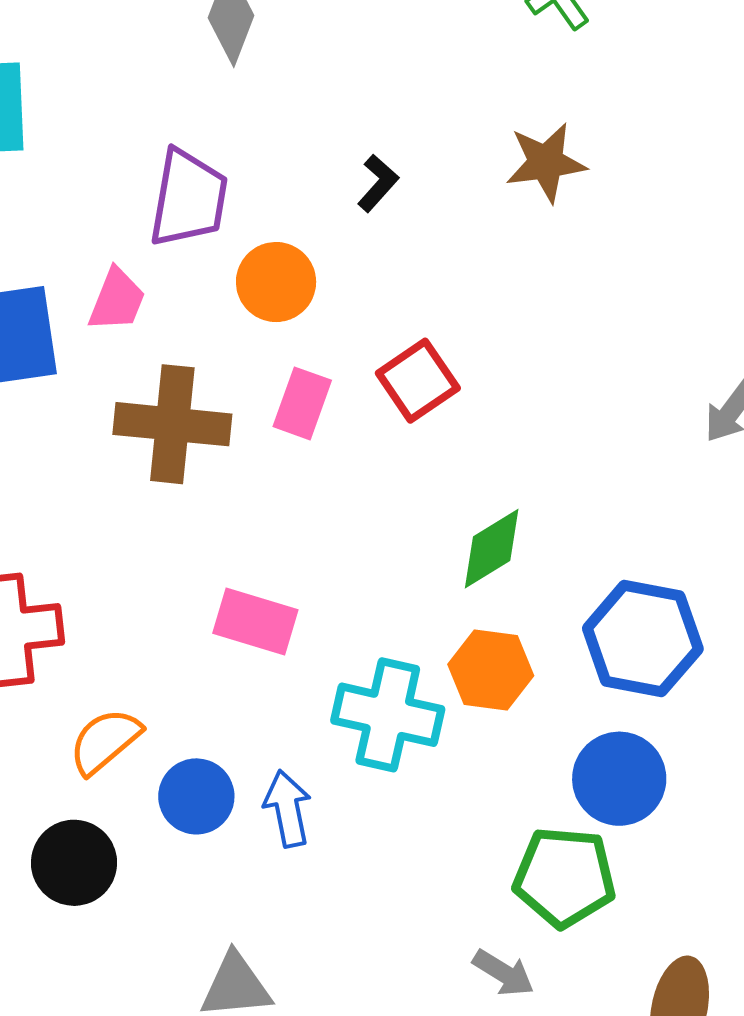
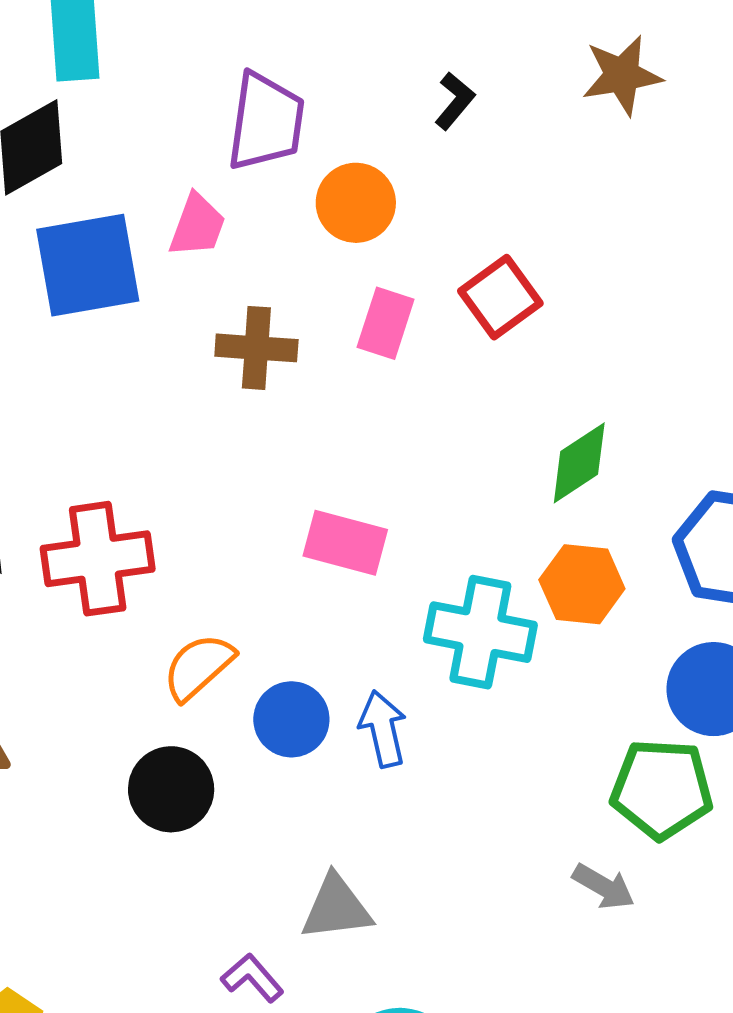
brown cross: (172, 424) -> (256, 348), size x0.7

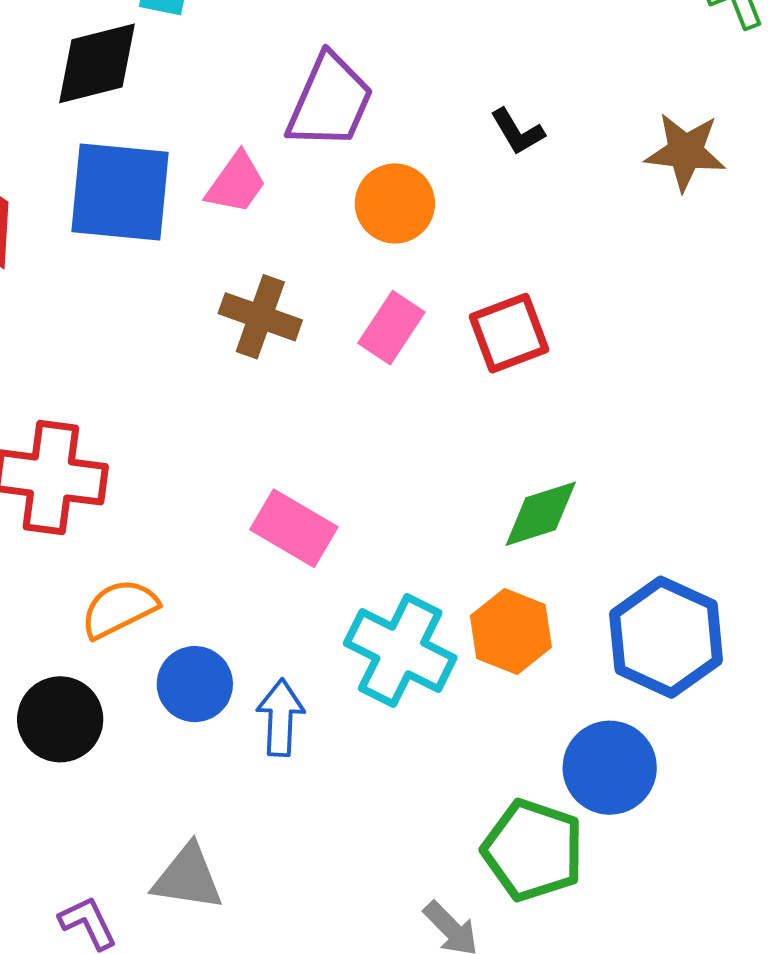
black L-shape: (455, 101) -> (517, 132), turned 94

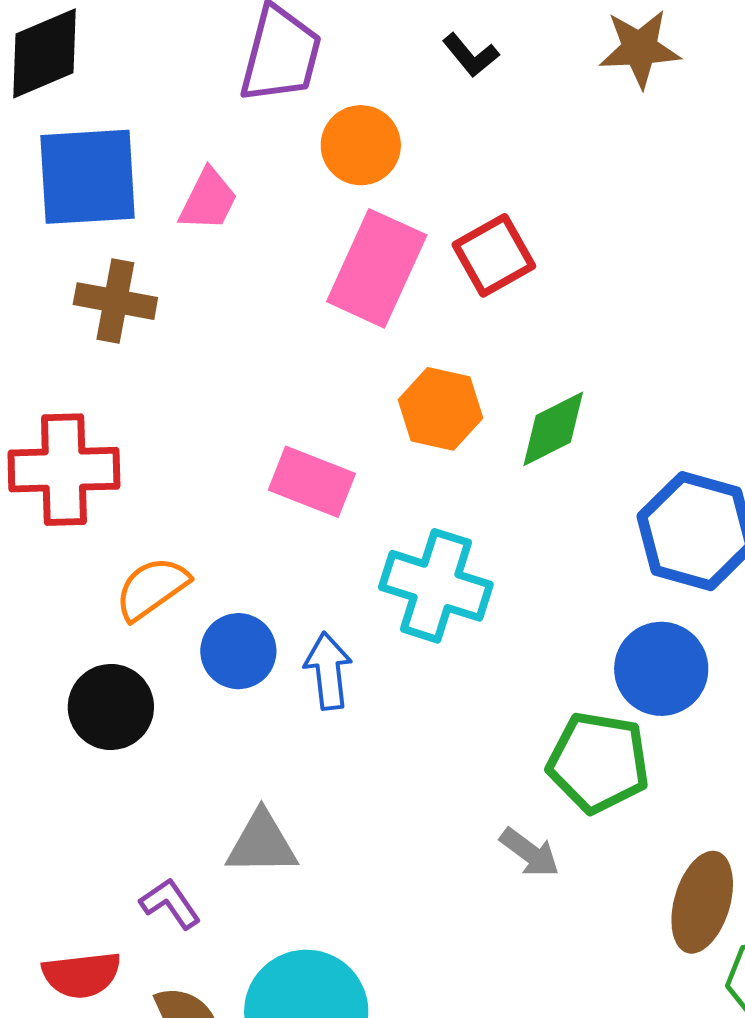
pink trapezoid: (236, 183) -> (208, 200), moved
brown cross: (260, 317) -> (115, 301), moved
pink rectangle: (391, 328) -> (377, 268), size x1.6
orange hexagon: (511, 631) -> (440, 409), moved

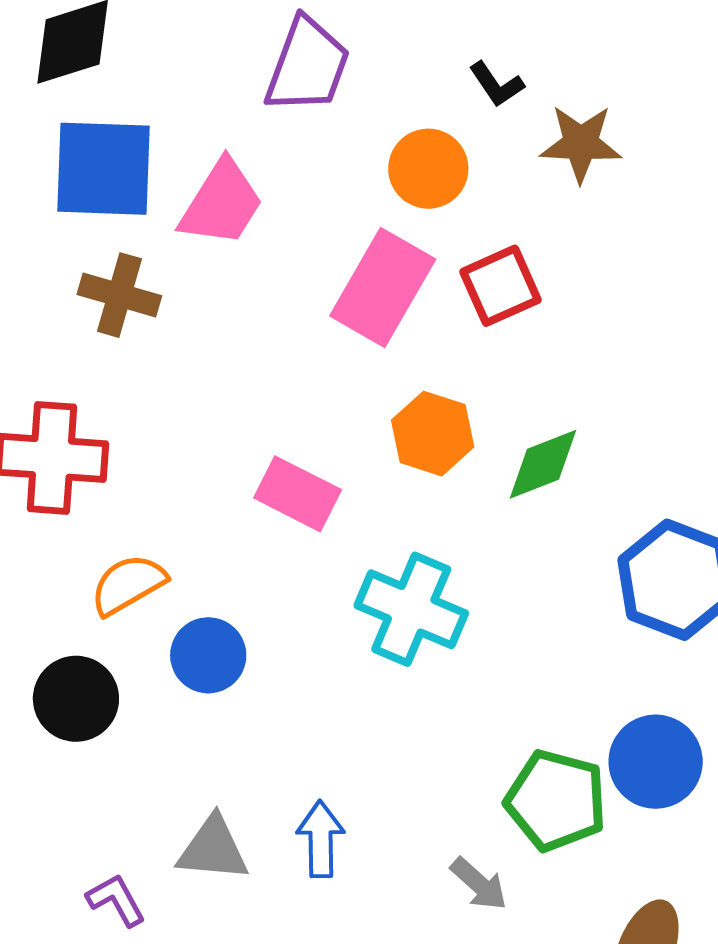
brown star: (640, 49) -> (581, 143), moved
orange circle: (361, 145) -> (428, 169), moved
pink trapezoid: (208, 200) -> (222, 203), size x1.4
blue circle: (661, 669) -> (656, 762), moved
blue arrow: (328, 671) -> (321, 839), moved

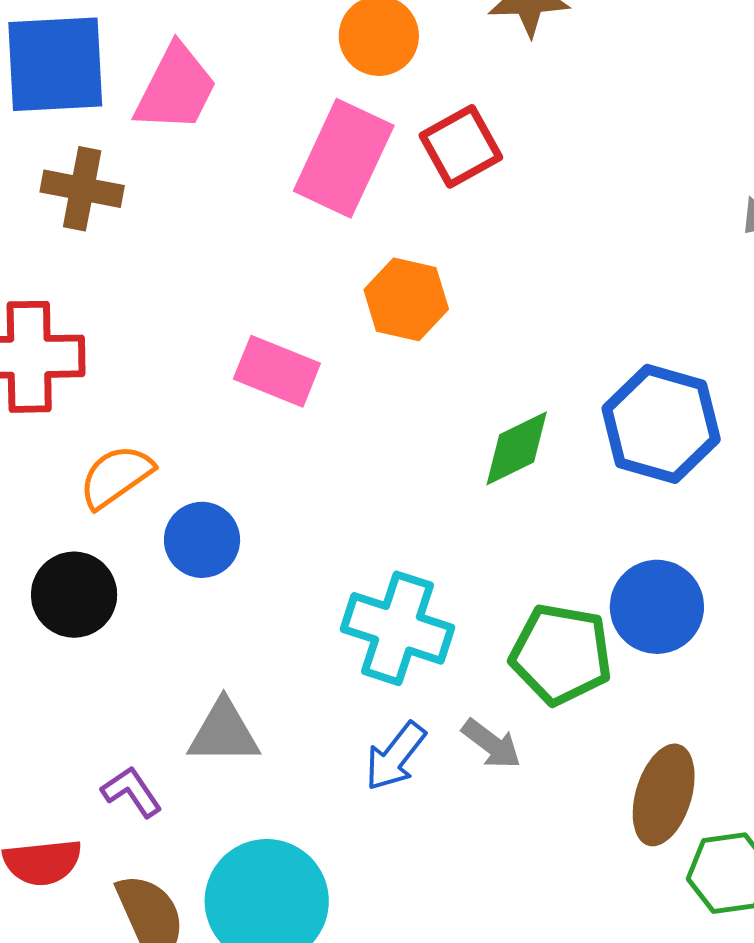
green diamond: (543, 464) -> (517, 448), moved
cyan cross: (411, 609) -> (397, 628), moved
blue arrow: (321, 839) -> (395, 756), moved, turned -136

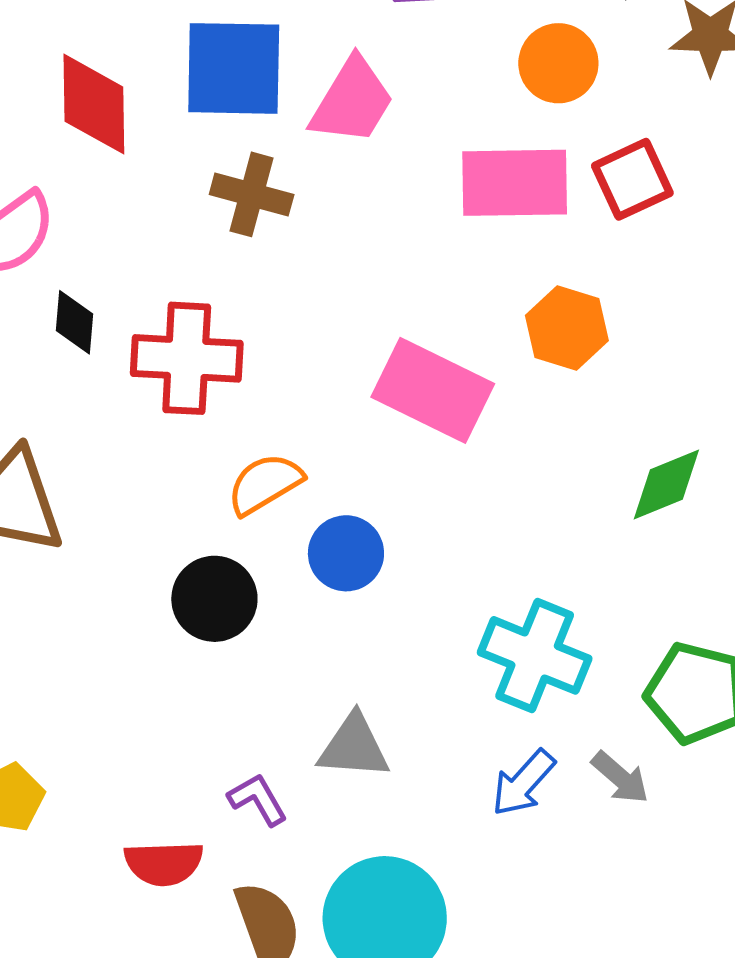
pink rectangle: (344, 158) -> (515, 183), turned 60
pink rectangle: (277, 371) -> (433, 390), size x1.4

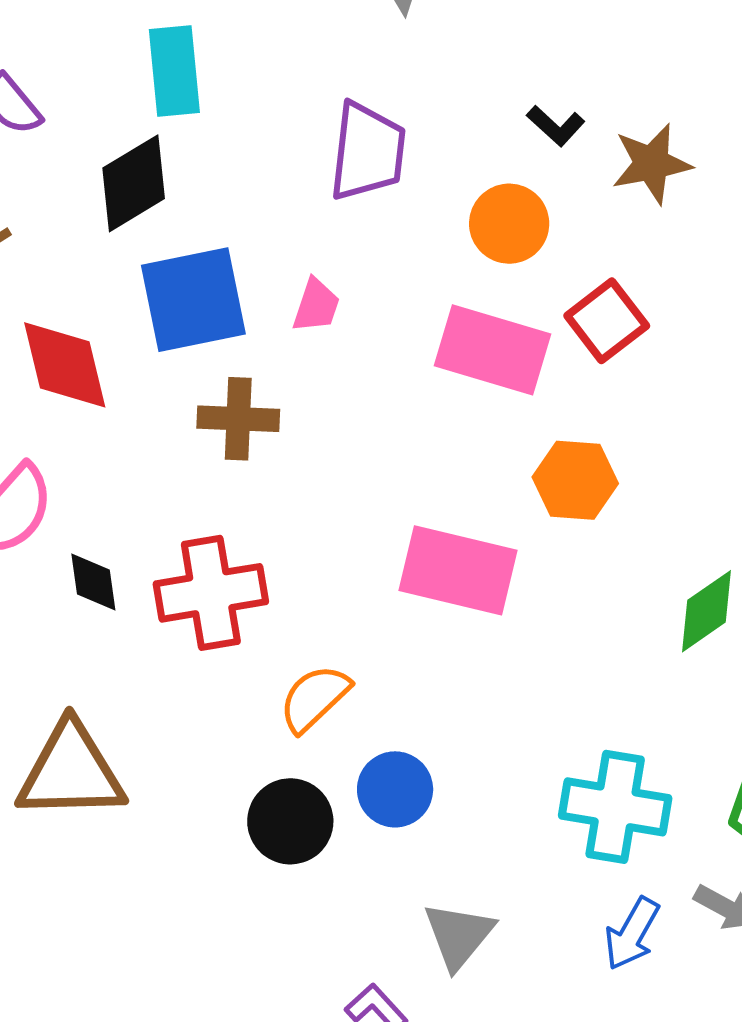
pink trapezoid: (352, 101) -> (316, 306), size x0.6
pink rectangle: (515, 183) -> (492, 350), turned 30
blue circle: (346, 553) -> (395, 789), moved
gray triangle: (354, 747) -> (459, 935), turned -42

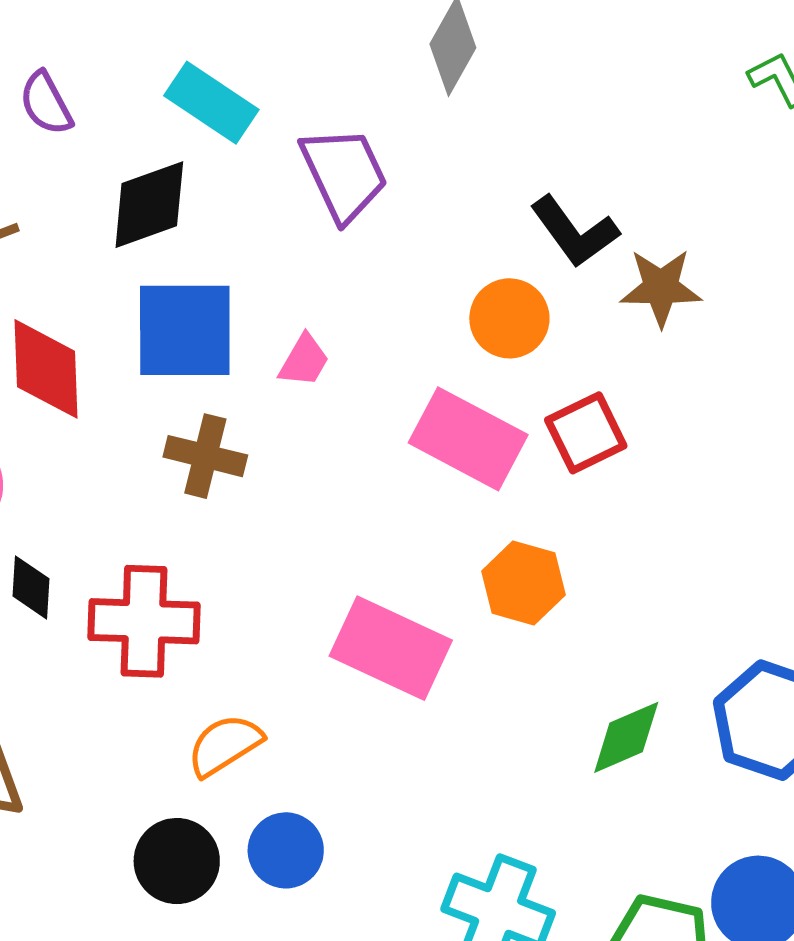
cyan rectangle: (174, 71) -> (211, 103), turned -62
black L-shape: (556, 126) -> (574, 232), size x1.6
purple trapezoid: (368, 152) -> (344, 174), moved, turned -43

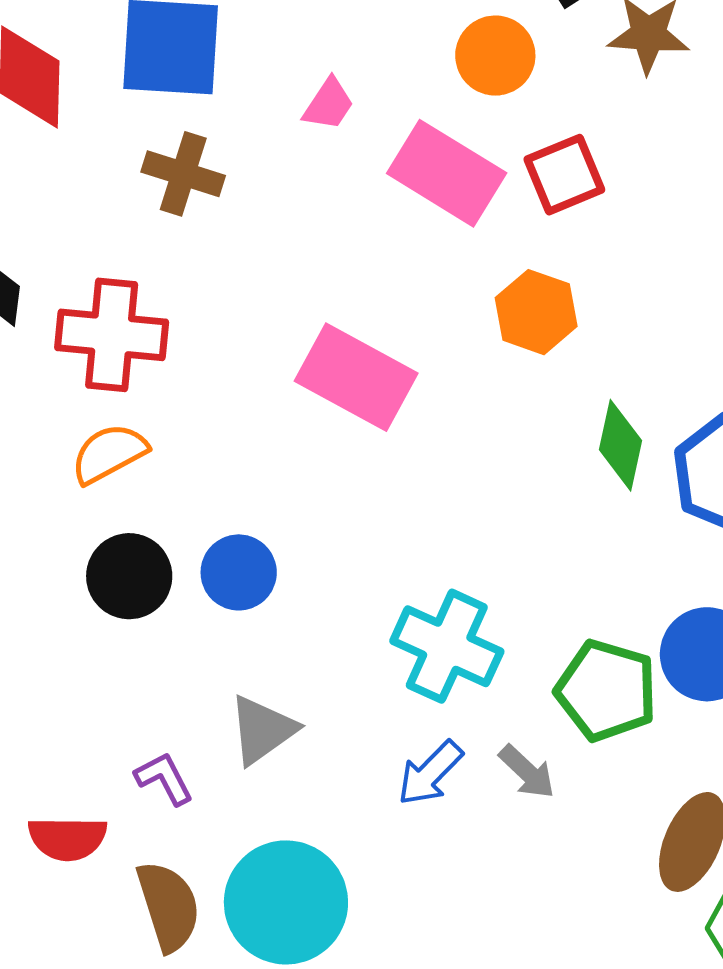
pink trapezoid: (304, 361) -> (329, 104), moved
orange hexagon: (523, 583) -> (536, 312), moved
green diamond: (626, 737) -> (621, 445), moved, turned -58
orange semicircle: (225, 745) -> (109, 454), moved

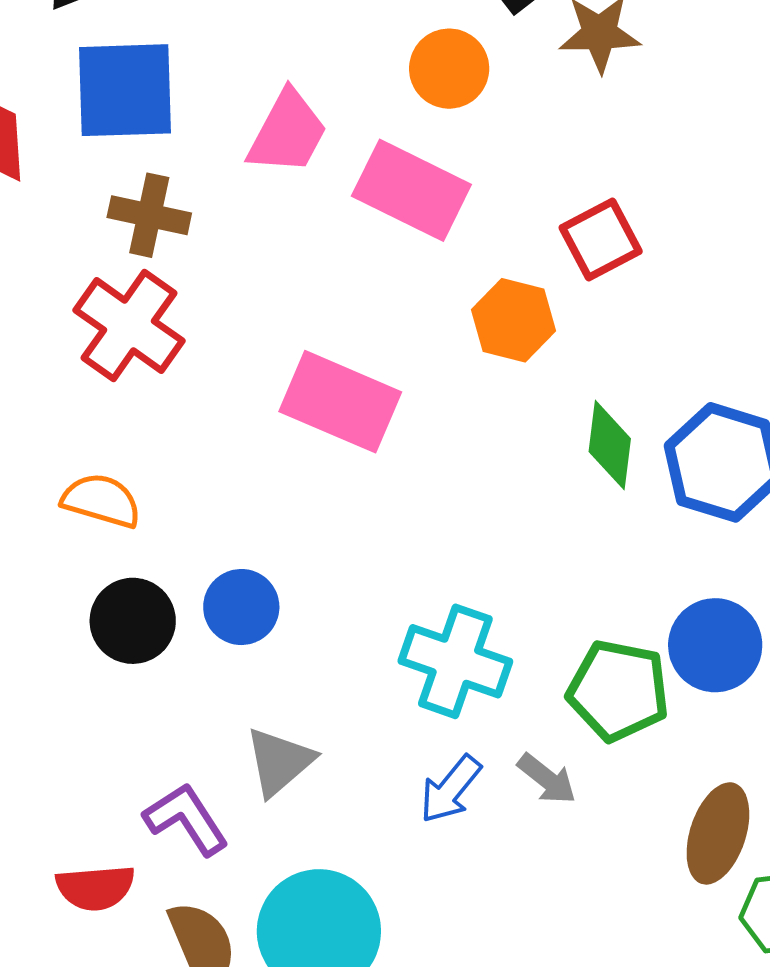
pink trapezoid: (329, 104) -> (288, 132), size x1.6
red square: (564, 175) -> (601, 240), moved
red cross: (112, 335) -> (129, 325), moved, turned 35
orange semicircle: (109, 454) -> (101, 501), turned 50
purple L-shape: (164, 778) -> (186, 819), size x1.4

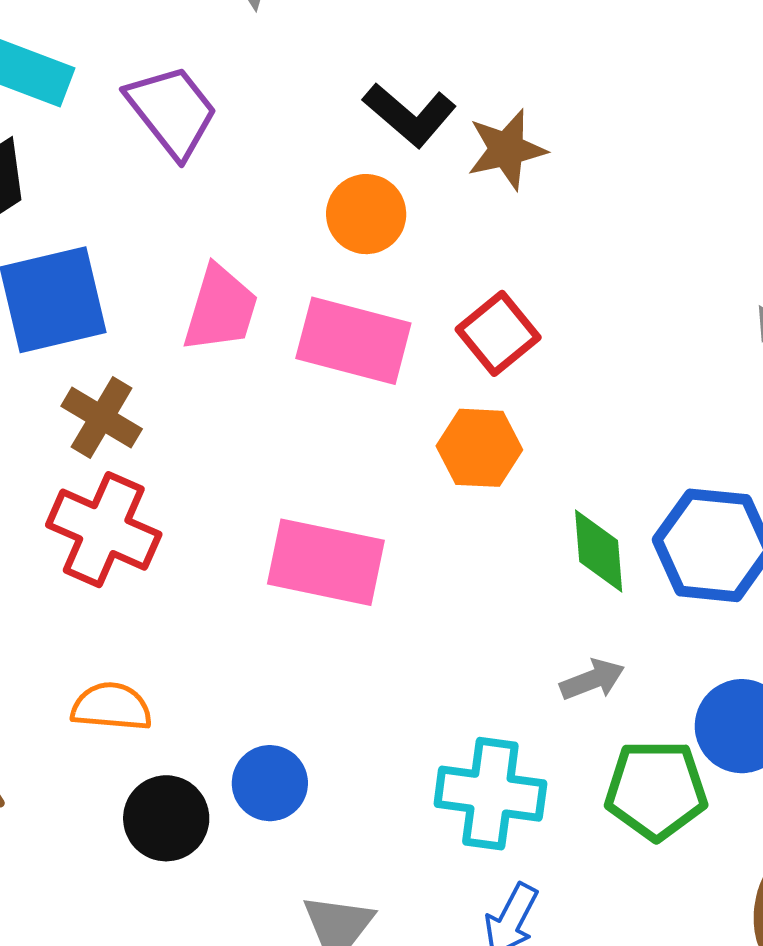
brown cross: (149, 215) -> (102, 418), turned 30
red square: (601, 240) -> (498, 333), moved
gray arrow: (547, 779) -> (592, 680), moved, turned -48

